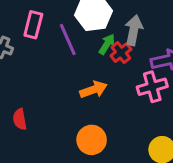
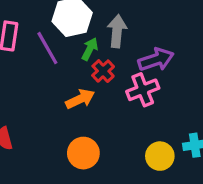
red cross: (121, 53) -> (103, 71), moved

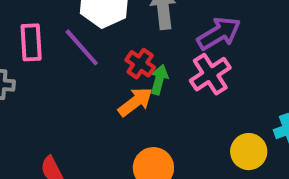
green arrow: (90, 49) -> (159, 80), moved
red cross: (103, 71) -> (140, 64), moved

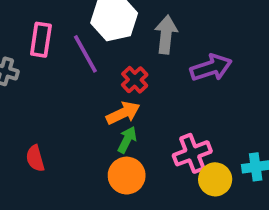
pink cross: (210, 74) -> (192, 153), moved
green arrow: (159, 80) -> (127, 140), moved

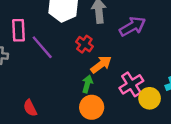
purple line: (85, 54) -> (42, 47), moved
orange arrow: (123, 113) -> (101, 65), moved

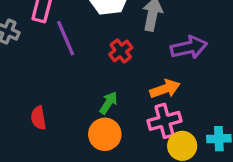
orange arrow: (101, 65) -> (165, 89), moved
red semicircle: (30, 108) -> (38, 118), moved

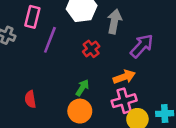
purple line: (66, 38) -> (50, 40), turned 45
purple arrow: (189, 47) -> (142, 46), turned -35

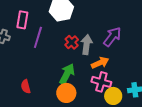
gray arrow: (114, 21) -> (87, 45), moved
green arrow: (82, 88) -> (67, 74), size x1.5
pink cross: (124, 101) -> (101, 82), turned 36

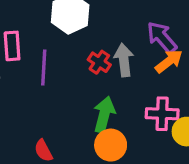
purple arrow: (112, 37) -> (162, 37), turned -65
orange arrow: (100, 63) -> (169, 61), moved

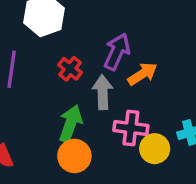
purple arrow: (162, 37) -> (117, 52), moved, turned 60
gray arrow: (124, 60) -> (103, 92), moved

